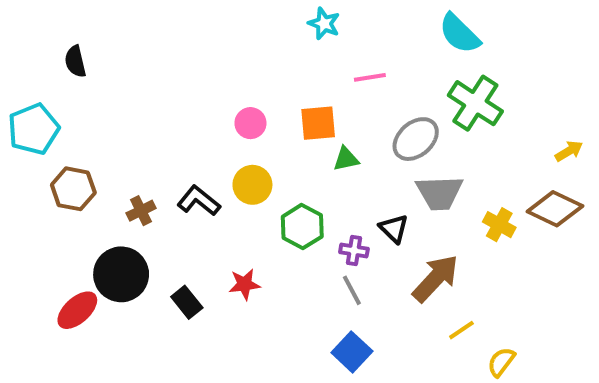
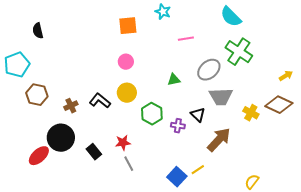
orange square: (318, 123) -> (128, 26), moved
gray line: (352, 290) -> (129, 164), moved
yellow line: (461, 330) -> (198, 170), moved

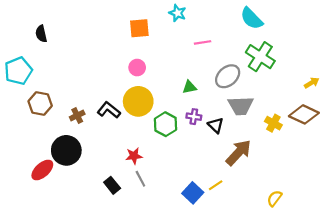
yellow circle: (127, 93) -> (138, 101), size x1.4
purple cross: (178, 126) -> (194, 117), moved
black rectangle: (94, 152) -> (112, 185), moved

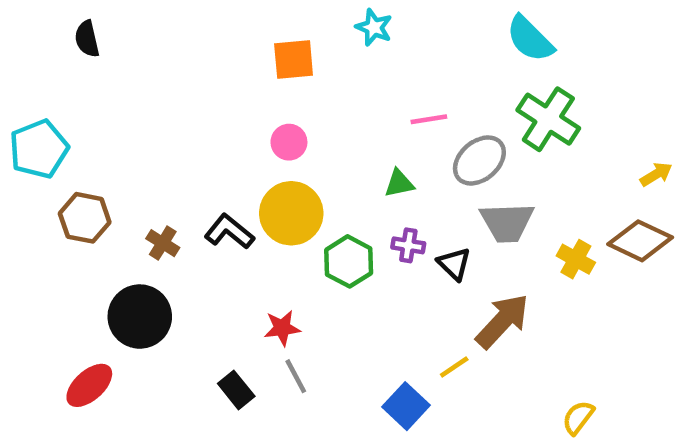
black semicircle: (41, 34) -> (87, 39), moved
pink line: (203, 42) -> (429, 119), moved
brown cross: (77, 115) -> (163, 243), turned -32
red ellipse: (42, 170) -> (89, 385), moved
yellow line: (216, 185) -> (454, 367), moved

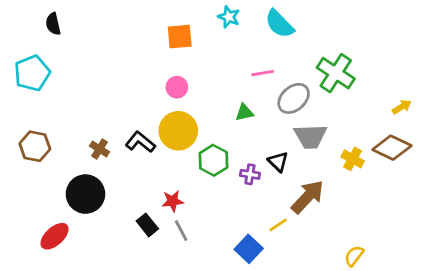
cyan semicircle: (530, 39) -> (279, 24), moved
cyan pentagon: (39, 149) -> (32, 73), moved
brown hexagon: (85, 218) -> (35, 146), moved
purple cross: (408, 245) -> (250, 174), moved
black rectangle: (236, 390) -> (147, 225), moved

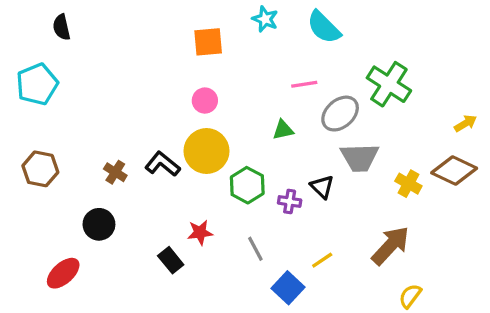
black circle: (85, 194) -> (99, 224), size x0.7
brown arrow: (308, 197) -> (391, 245), moved
gray line: (181, 231) -> (255, 249), moved

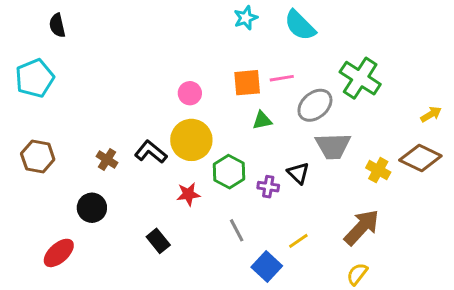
cyan star: (265, 19) -> (246, 18), turned 30
orange square: (208, 42) -> (247, 83), moved
red star: (200, 232) -> (188, 194), moved
yellow semicircle: (410, 296) -> (357, 274), moved

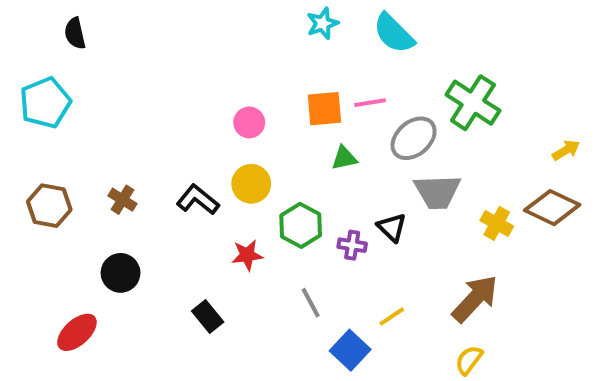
yellow circle: (191, 140) -> (251, 184), size x0.7
brown cross: (107, 160) -> (122, 200), moved

